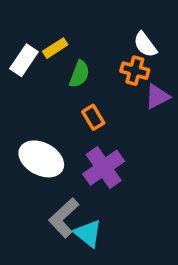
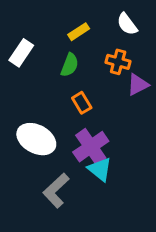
white semicircle: (145, 45) -> (127, 24), moved
yellow rectangle: (55, 48) -> (79, 32), moved
cyan triangle: (88, 233) -> (100, 169), moved

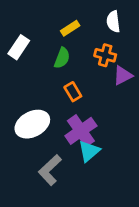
white semicircle: (127, 24) -> (113, 22), turned 30
white ellipse: (36, 139) -> (32, 124), turned -56
cyan triangle: (100, 169) -> (89, 151), turned 40

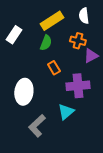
yellow rectangle: (70, 28) -> (52, 21), size x1.6
white ellipse: (32, 124) -> (24, 92), turned -55
purple cross: (81, 131) -> (78, 86), moved, turned 30

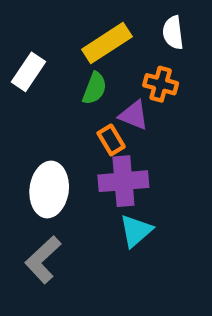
purple triangle: (91, 56) -> (134, 115), moved, turned 49
purple cross: (78, 86) -> (123, 181), moved
gray L-shape: (37, 126) -> (43, 260), moved

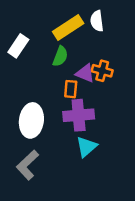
white semicircle: (173, 33) -> (97, 21), moved
orange cross: (161, 84) -> (102, 71), moved
orange rectangle: (111, 140) -> (71, 89), turned 36

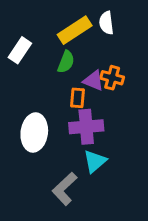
gray L-shape: (27, 165) -> (65, 189), moved

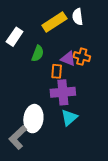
green semicircle: (66, 62) -> (38, 53), moved
white ellipse: (34, 132) -> (33, 119), moved
gray L-shape: (65, 189) -> (18, 137), moved

